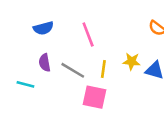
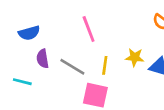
blue semicircle: (43, 28) -> (29, 33), moved

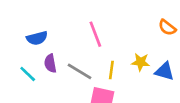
cyan line: (22, 82) -> (28, 74), moved, turned 30

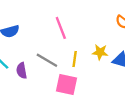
purple semicircle: (50, 63) -> (22, 71), moved

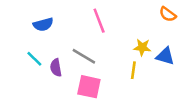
yellow line: (75, 59) -> (133, 70), moved
pink square: (67, 84) -> (89, 87), moved

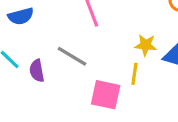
pink square: (89, 87) -> (106, 95), moved

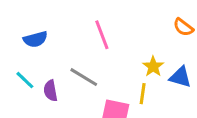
yellow star: (146, 45) -> (153, 66), turned 30

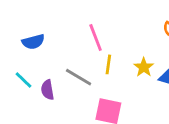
yellow line: (143, 94) -> (108, 64), moved

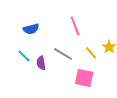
yellow line: (108, 64) -> (91, 53), moved, turned -48

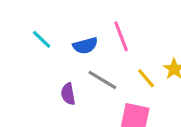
blue semicircle: (31, 29) -> (85, 46), moved
cyan line: (24, 56) -> (42, 39), moved

